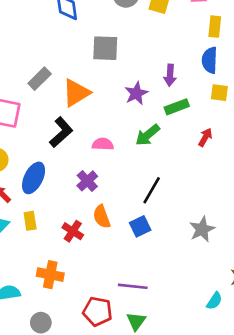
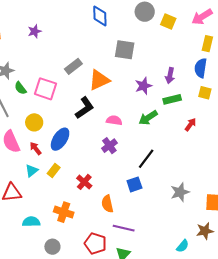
purple cross: (87, 181) -> (109, 146), moved
orange semicircle: (102, 217) -> (107, 204), moved
yellow rectangle: (30, 221) -> (54, 171), turned 40

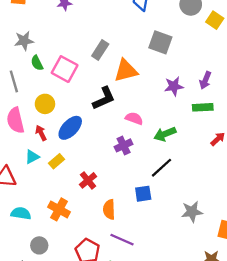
gray rectangle: (73, 66) -> (100, 50), turned -30
green arrow: (148, 118) -> (165, 134), moved

